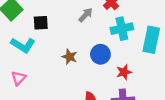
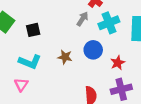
gray arrow: (86, 15) -> (82, 19), moved
cyan L-shape: (23, 45) -> (30, 62), moved

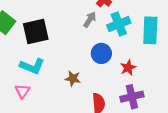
black square: (33, 30) -> (36, 31), size x1.6
brown star: (65, 57) -> (73, 79), moved

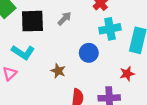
gray arrow: (90, 20) -> (64, 19), moved
red star: (128, 68) -> (127, 74), moved

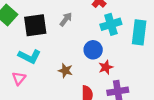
red star: (127, 74) -> (106, 67), moved

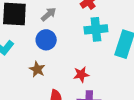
blue circle: (93, 50) -> (46, 40), moved

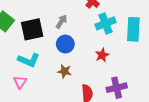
red star: (81, 74) -> (102, 55), moved

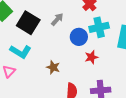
black square: (32, 29) -> (28, 23), turned 35
blue circle: (65, 44) -> (79, 37), moved

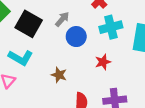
blue circle: (79, 37) -> (76, 37), moved

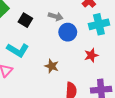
gray arrow: (62, 19) -> (56, 16), turned 64
black square: (29, 24) -> (25, 20), size x0.6

